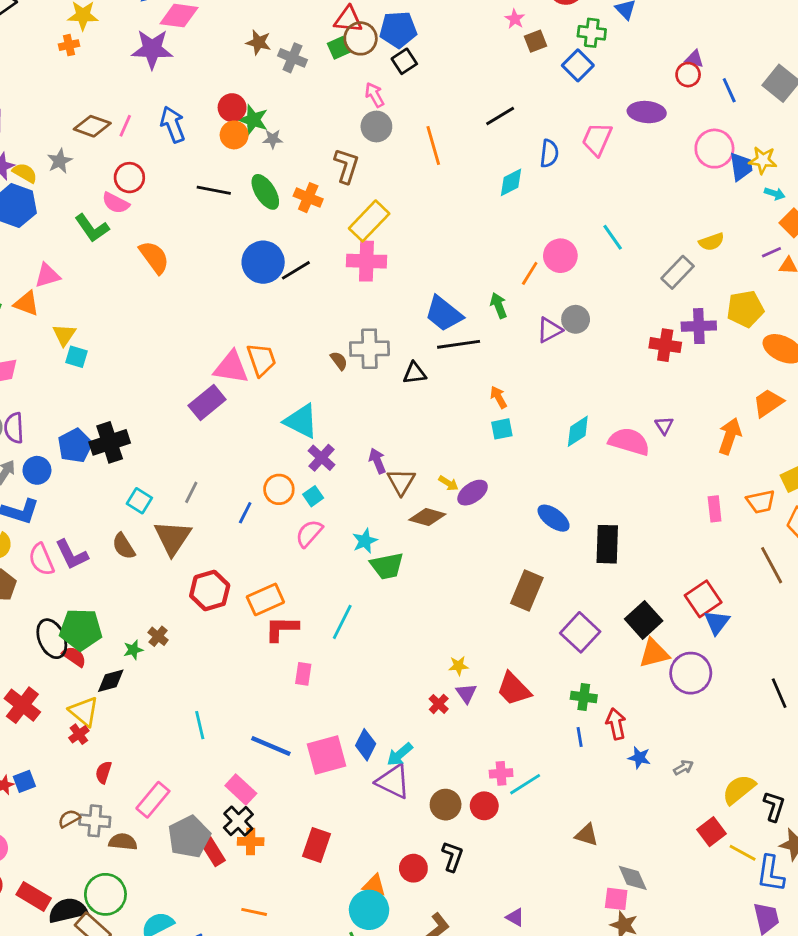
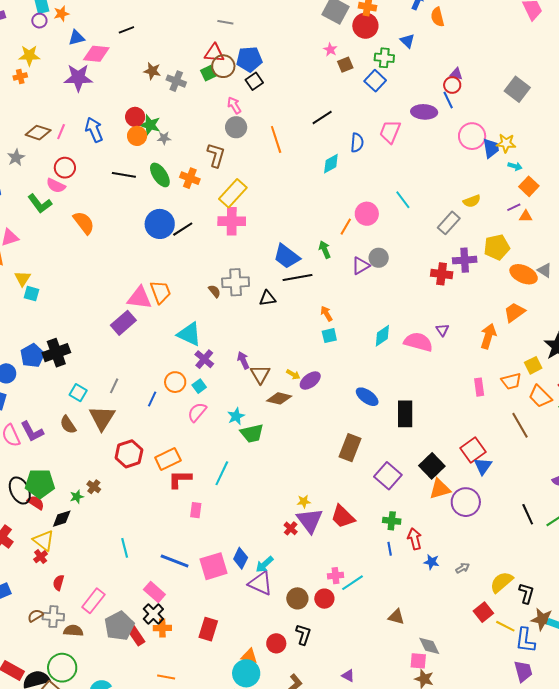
blue line: (729, 90) -> (448, 100), moved
purple triangle: (466, 693) -> (310, 521), size x1.8

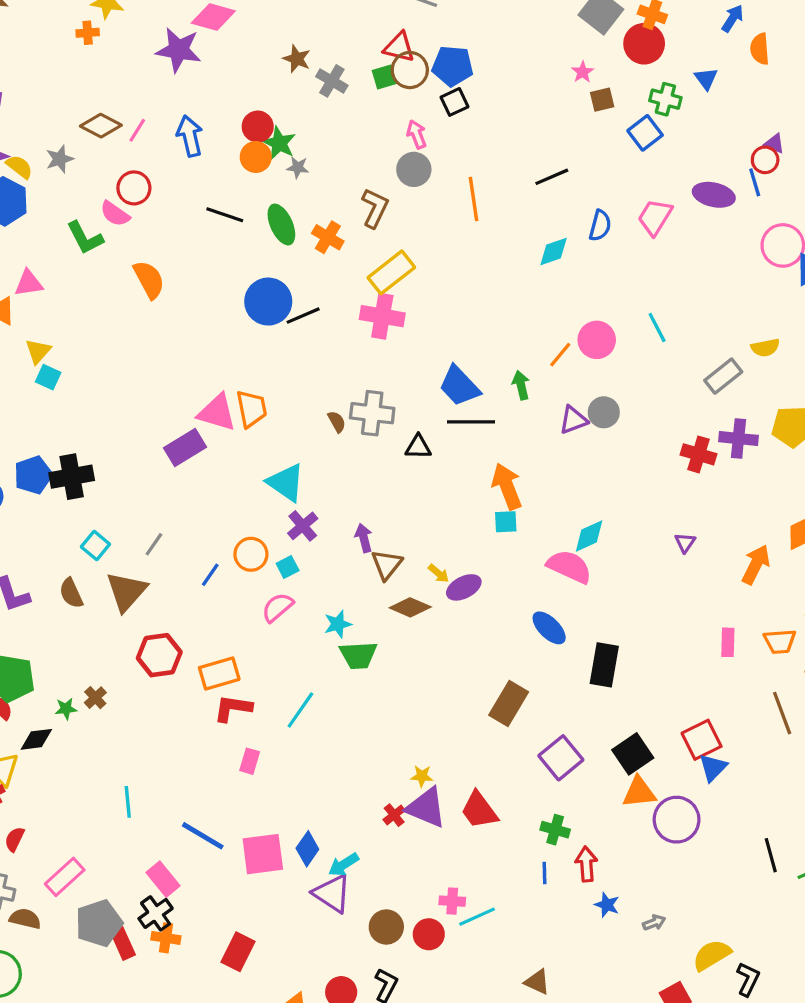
orange arrow: (326, 314) -> (507, 486), size x1.8
pink semicircle: (418, 342) -> (569, 567), moved
purple triangle: (310, 521) -> (426, 808), turned -40

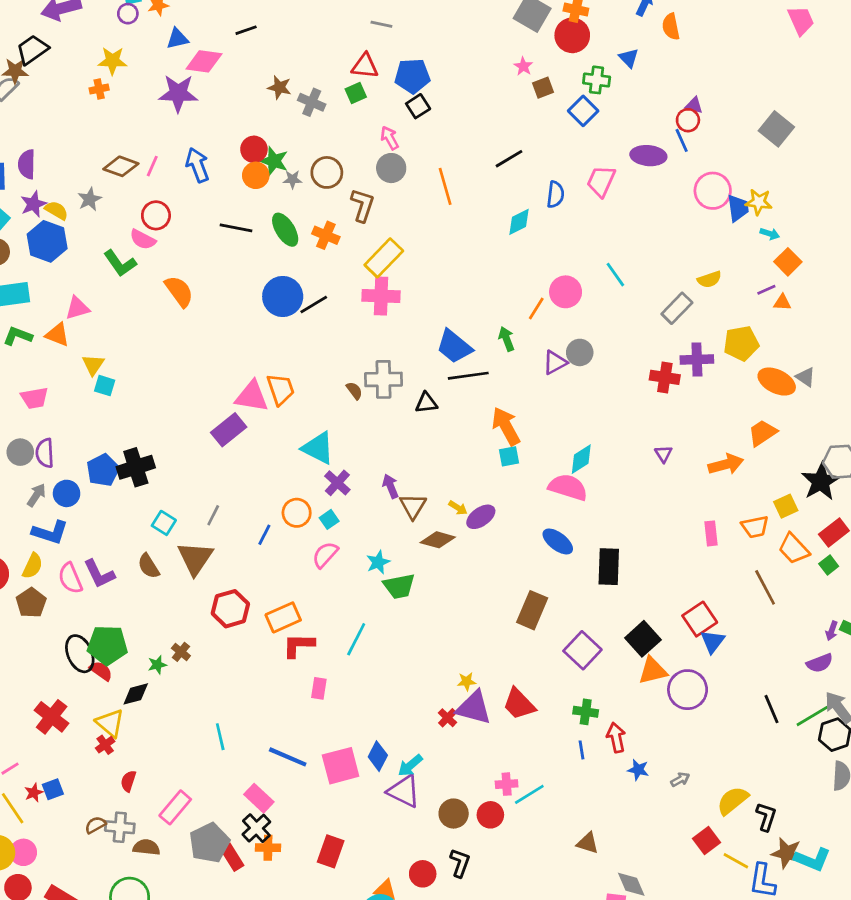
brown circle: (410, 70) -> (327, 172), moved
orange arrow: (756, 565) -> (726, 464), turned 56

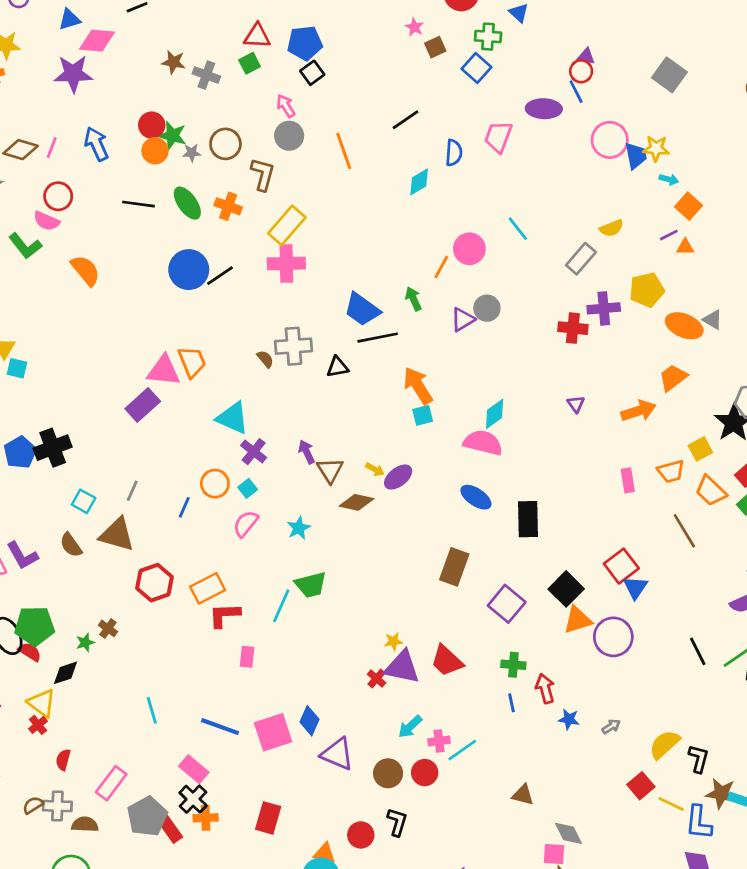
brown triangle: (195, 558) -> (117, 535), turned -45
green trapezoid: (399, 586) -> (311, 585), moved
cyan arrow: (410, 765) -> (410, 727), moved

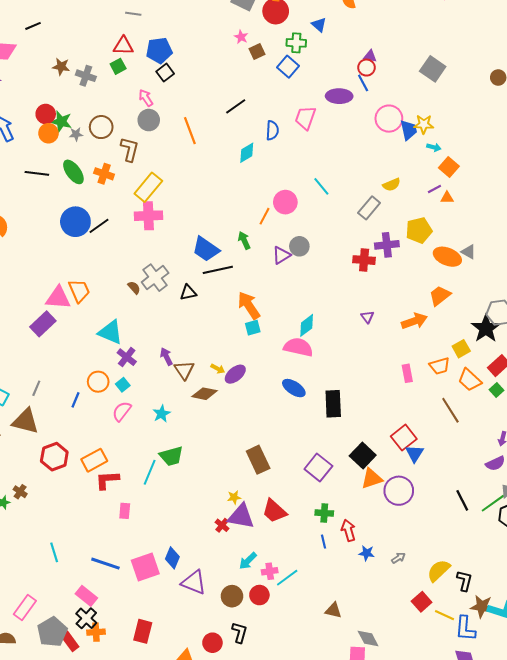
gray cross: (294, 346) -> (155, 278), turned -32
brown rectangle: (454, 567) -> (258, 460), moved, turned -44

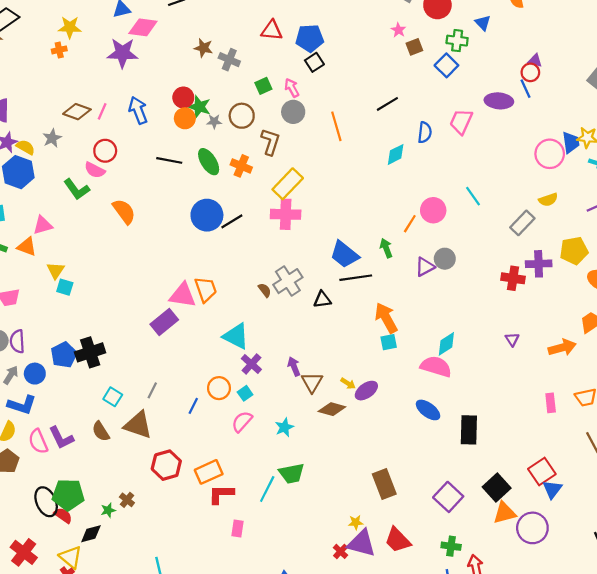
green square: (118, 66) -> (263, 86), moved
pink circle: (389, 119) -> (550, 154), moved

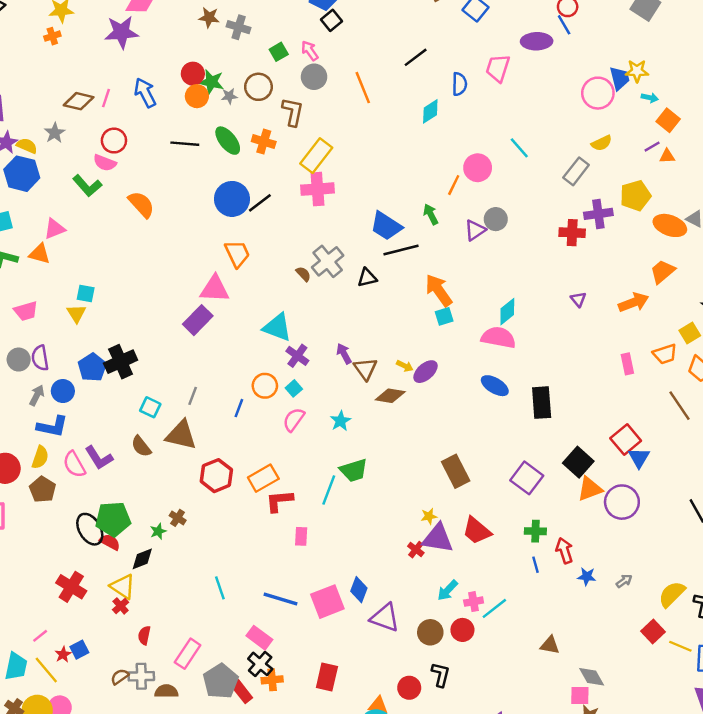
yellow triangle: (56, 270) -> (76, 313), moved
orange trapezoid: (206, 289) -> (237, 254), moved

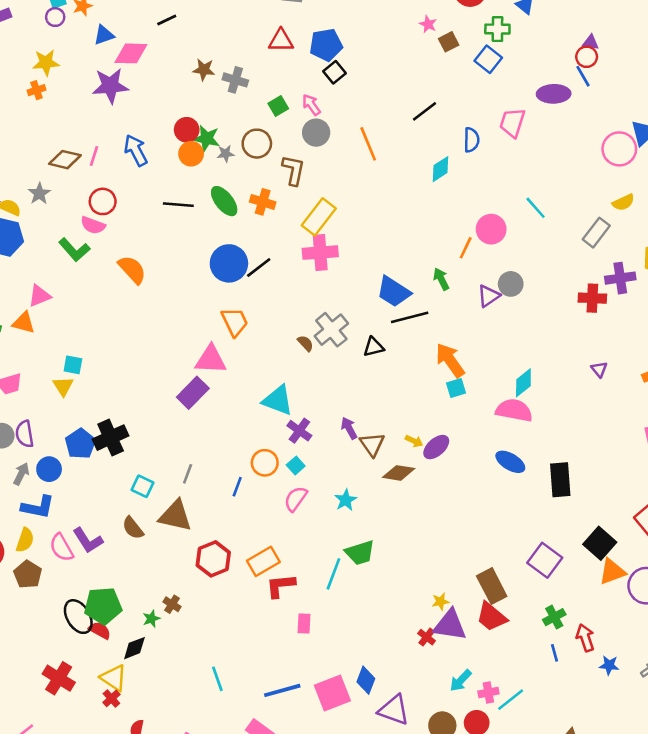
brown rectangle: (456, 471) -> (492, 586), moved
green cross: (535, 531) -> (554, 617), turned -30
blue line: (281, 599) -> (282, 690), turned -32

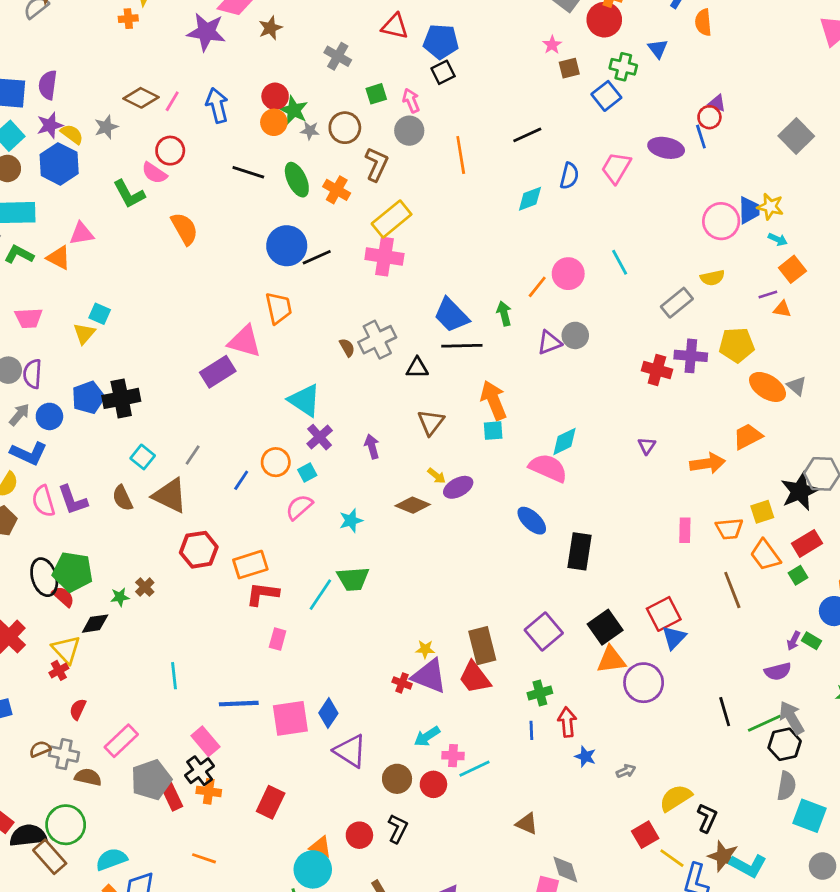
brown star: (204, 70) -> (270, 28), moved, turned 30
brown triangle: (372, 444) -> (431, 422), moved
red cross: (427, 637) -> (402, 683), turned -30

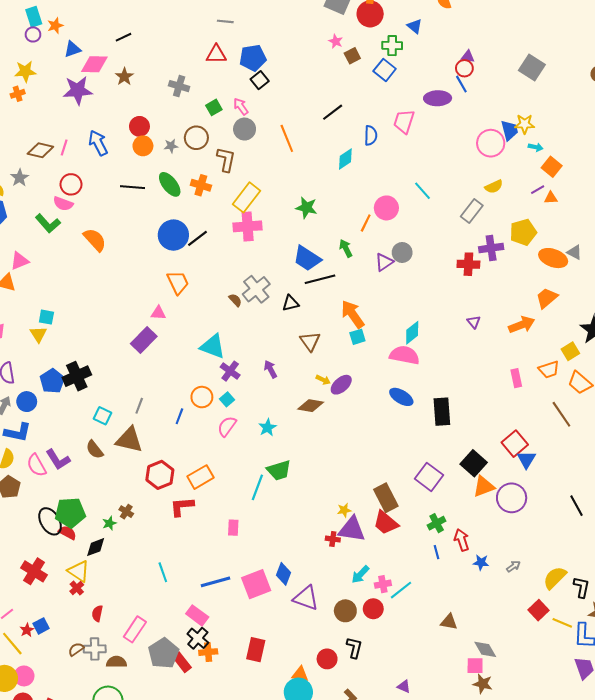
green star: (294, 110) -> (306, 208), moved
pink triangle: (244, 341) -> (158, 313), size x0.6
red L-shape: (262, 594) -> (182, 506), moved

